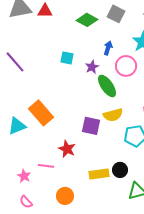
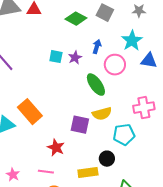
purple star: (92, 67) -> (75, 58), moved
pink line: (46, 166) -> (46, 172), moved
black circle: (120, 170) -> (107, 159), moved

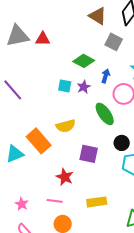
green diamond: (76, 19) -> (84, 61), moved
yellow semicircle: (102, 114) -> (66, 126), moved
black circle: (107, 159) -> (122, 143), moved

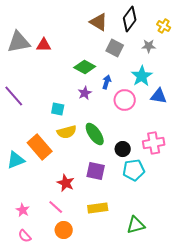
cyan square: (65, 86) -> (58, 109), moved
green ellipse: (105, 114) -> (95, 134), moved
purple square: (89, 154) -> (96, 171), moved
pink line: (55, 201) -> (56, 207), turned 35

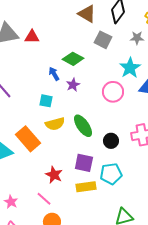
blue arrow: (107, 82) -> (54, 74), moved, turned -48
cyan pentagon: (134, 170) -> (111, 174), moved
yellow rectangle: (98, 208) -> (86, 187), moved

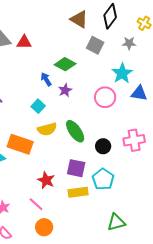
cyan square: (46, 101) -> (38, 106), turned 32
orange rectangle: (28, 139) -> (20, 144), turned -30
cyan pentagon: (111, 174) -> (103, 179), turned -30

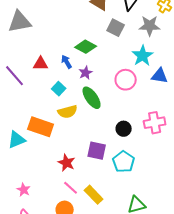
red triangle: (24, 42) -> (41, 64), moved
gray star: (129, 43) -> (150, 26), size x1.5
green ellipse: (75, 131) -> (92, 98), moved
yellow rectangle: (78, 192) -> (94, 195), moved, turned 54
pink line: (36, 204) -> (71, 188), moved

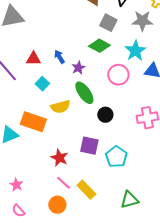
green diamond: (86, 47) -> (99, 46), moved
cyan square: (59, 89) -> (42, 84), moved
black circle: (124, 129) -> (105, 115), moved

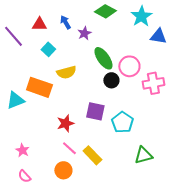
pink circle: (118, 75) -> (129, 66), moved
green ellipse: (84, 93) -> (103, 58), moved
red star: (59, 158) -> (65, 123), turned 30
green triangle: (129, 200) -> (143, 155), moved

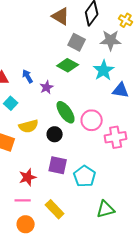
black circle: (111, 80) -> (55, 134), moved
pink line: (69, 148) -> (23, 200), moved, turned -42

